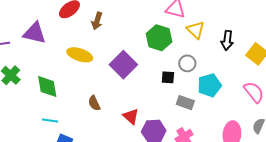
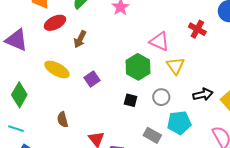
black arrow: (227, 40) -> (203, 94), moved, turned -120
purple square: (123, 65) -> (92, 79), moved, size x0.6
black square: (168, 77) -> (131, 100), moved
green diamond: (47, 86) -> (19, 95), turned 30

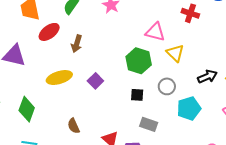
yellow ellipse: (57, 69) -> (59, 78), turned -35
gray rectangle: (152, 135) -> (149, 124), moved

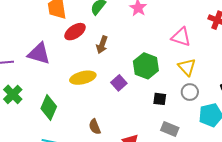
yellow triangle: (175, 53) -> (187, 67), moved
green hexagon: (139, 61) -> (146, 66), moved

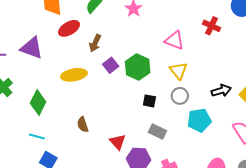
purple square: (119, 83) -> (111, 65), moved

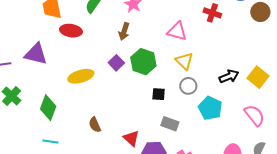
red ellipse: (69, 28) -> (71, 31), turned 45
brown arrow: (95, 43) -> (124, 31), moved
cyan pentagon: (199, 120) -> (210, 108), turned -30

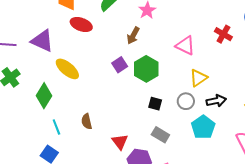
yellow triangle: (184, 61) -> (199, 78), moved, turned 30
yellow ellipse: (81, 76) -> (67, 69), moved, turned 45
black arrow: (229, 76) -> (216, 101), moved
cyan line: (50, 142) -> (56, 127), moved, turned 49

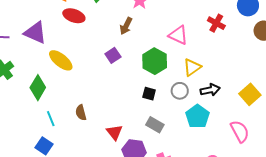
green hexagon: (146, 69) -> (155, 61), moved

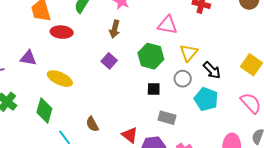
purple triangle: (35, 33) -> (28, 58), size x0.7
black arrow: (210, 90) -> (212, 70), turned 72

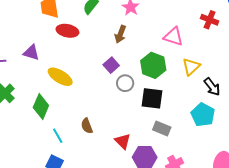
gray circle: (183, 79) -> (125, 83), moved
black square: (154, 89) -> (152, 98), size x1.6

